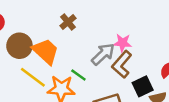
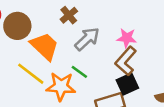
brown circle: (19, 46) -> (17, 26), moved
gray arrow: (103, 54) -> (87, 39), moved
black square: (143, 86) -> (127, 84), moved

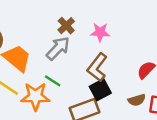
brown cross: (69, 15) -> (66, 26), moved
pink star: (127, 38) -> (100, 32), moved

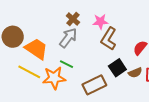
brown L-shape: (97, 67) -> (109, 39), moved
black square: (100, 90) -> (117, 68), moved

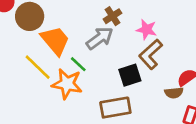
green line: (67, 64) -> (78, 64), moved
black square: (117, 68) -> (130, 75), moved
brown semicircle: (135, 73) -> (174, 93), moved

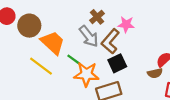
gray arrow: (100, 38) -> (89, 36), turned 95
brown L-shape: (151, 54) -> (110, 41), moved
orange star: (67, 84) -> (86, 74), moved

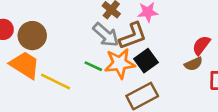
brown L-shape: (110, 41) -> (133, 36), turned -140
orange trapezoid: (53, 43) -> (25, 65), moved
orange star: (86, 74) -> (120, 63), moved

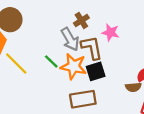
brown L-shape: (133, 36) -> (92, 48), turned -100

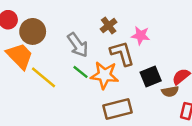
gray arrow: (70, 39) -> (78, 45), moved
black square: (96, 71) -> (151, 76), moved

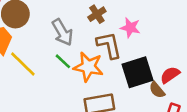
black square: (151, 76) -> (137, 72), size x1.4
brown semicircle: (170, 91) -> (157, 90), turned 56

